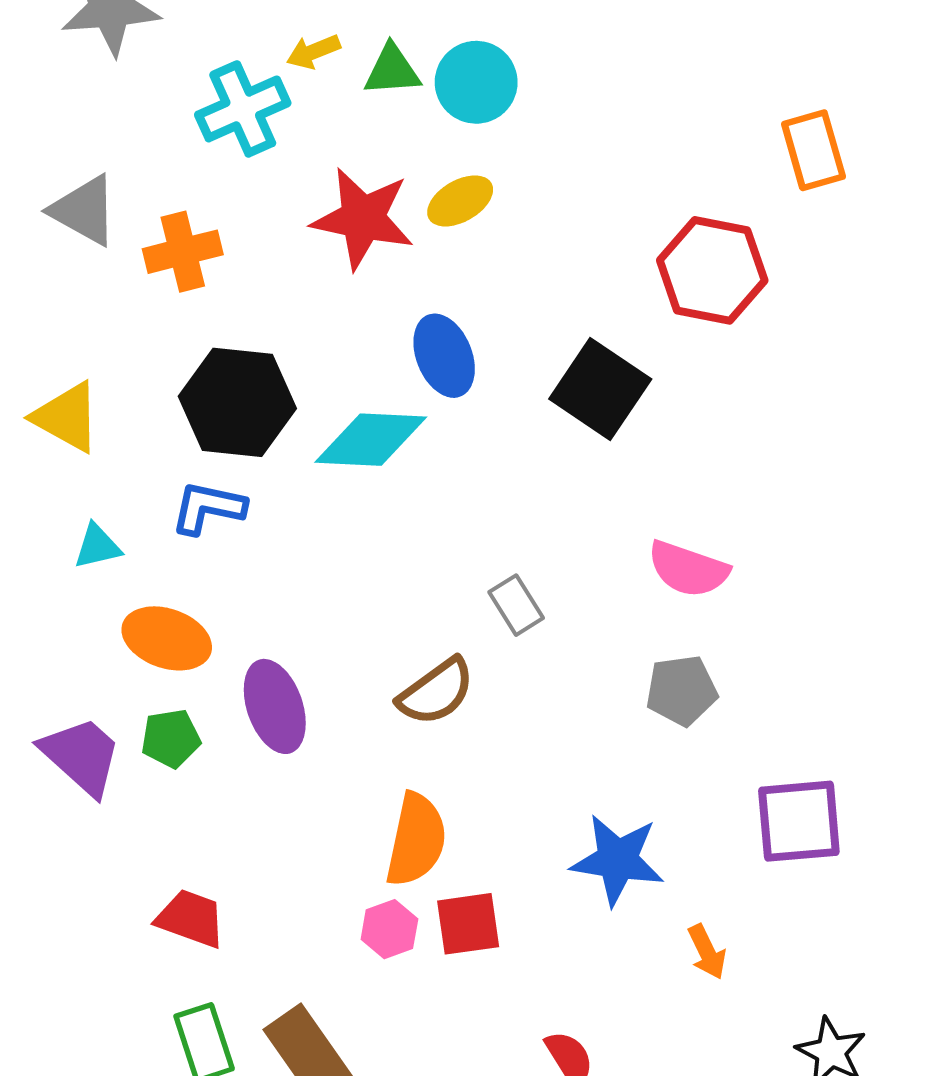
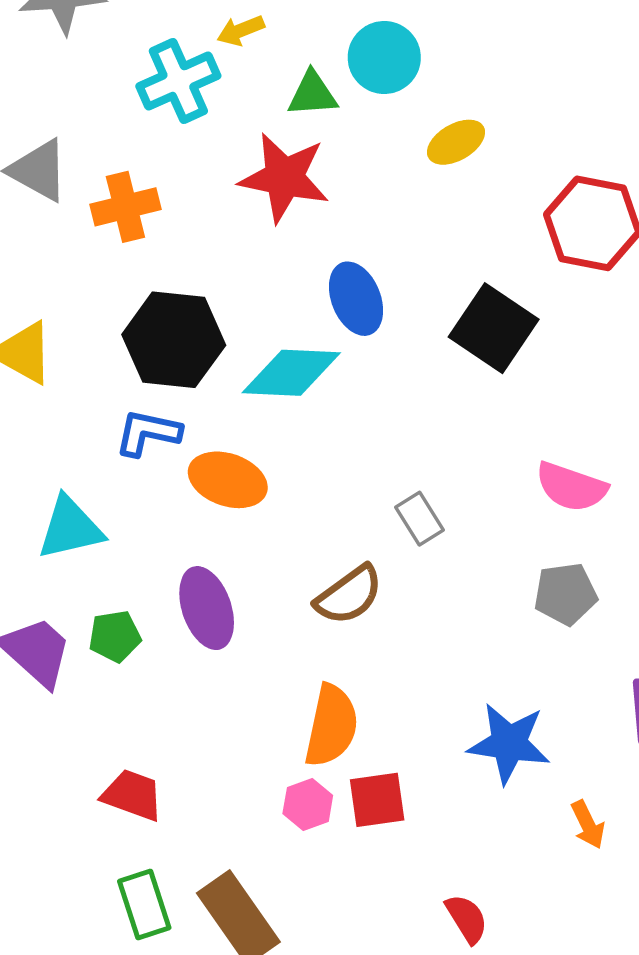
green triangle: (392, 70) -> (312, 94), moved
yellow ellipse: (460, 201) -> (456, 142), moved
cyan triangle: (97, 546) -> (70, 528), moved, size x1.6
orange ellipse: (167, 638) -> (228, 480), moved

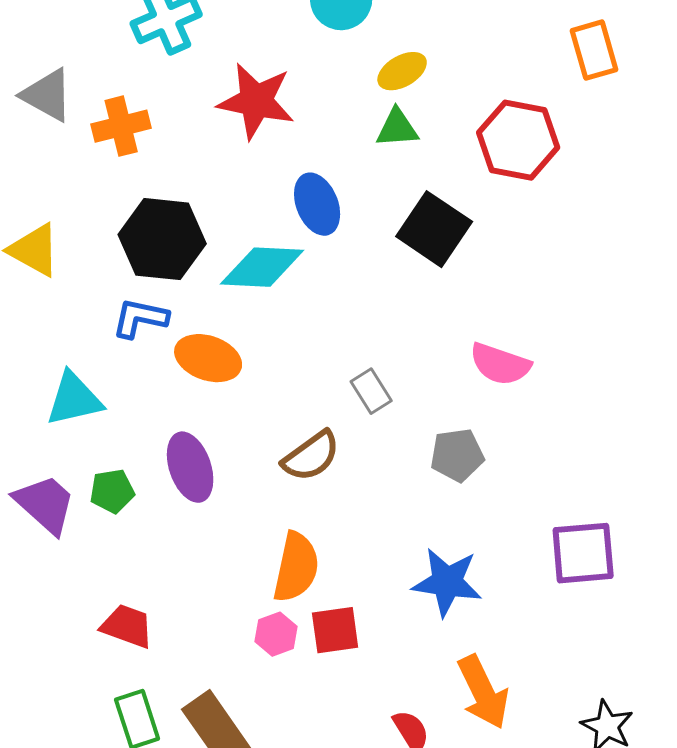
green triangle: (312, 94) -> (397, 128), moved
gray pentagon: (565, 594) -> (457, 455), moved
orange arrow: (588, 825) -> (483, 692), moved, size x1.8

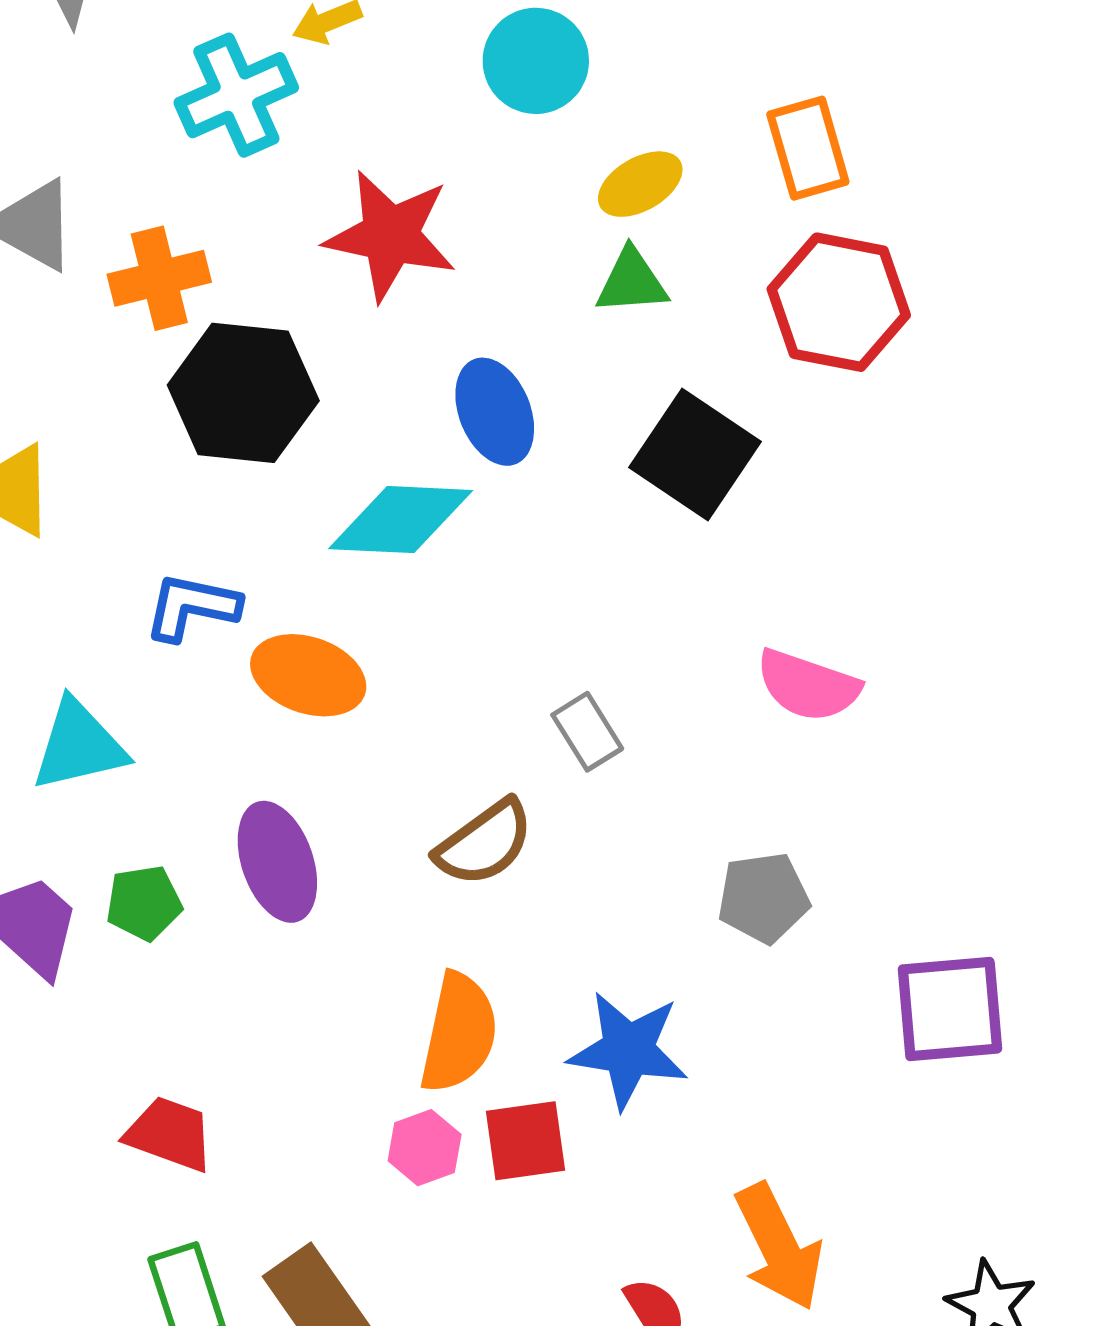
orange rectangle: (594, 50) -> (808, 148), moved
black hexagon: (162, 239) -> (243, 393), moved
gray pentagon: (457, 455) -> (763, 898), moved
blue star: (447, 582) -> (628, 1050), moved

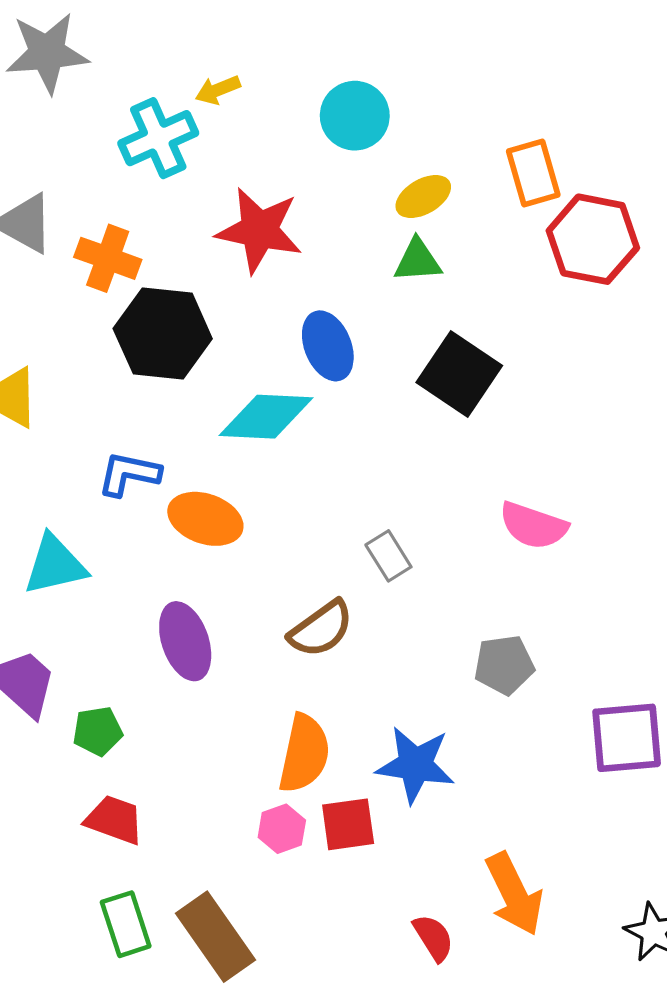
orange cross: (159, 278) -> (108, 258), turned 34
red hexagon: (839, 302) -> (593, 239), moved
green pentagon: (144, 903) -> (98, 731), moved

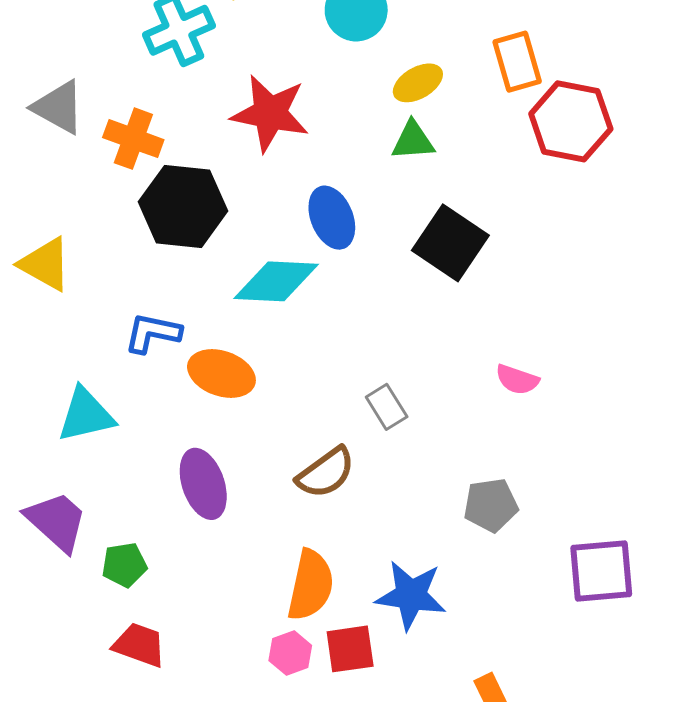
pink semicircle: (533, 526) -> (517, 380), size x0.7

